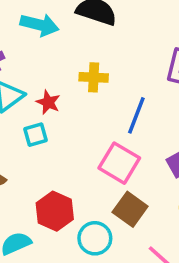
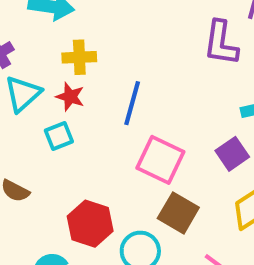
yellow cross: (94, 77) -> (79, 57), moved
blue line: (136, 115) -> (132, 103), moved

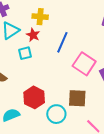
pink square: (160, 160) -> (84, 64), moved
brown square: (178, 213) -> (77, 98), turned -36

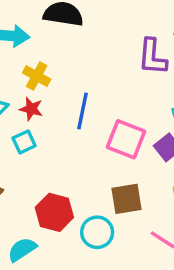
yellow cross: (40, 17) -> (37, 76), turned 35

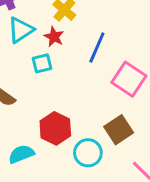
brown square: (126, 199) -> (119, 130), turned -36

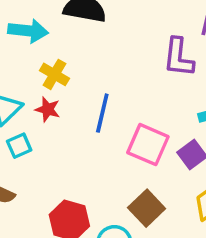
cyan square: (42, 63) -> (19, 146), moved

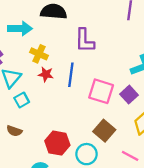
purple L-shape: (179, 57) -> (85, 41), moved
red star: (48, 109) -> (46, 74), moved

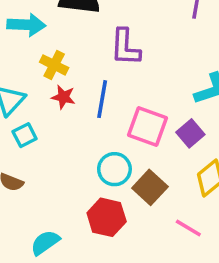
red hexagon: (57, 143) -> (107, 217), moved
cyan circle: (87, 154) -> (114, 169), moved

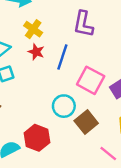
red hexagon: (107, 217) -> (37, 138), moved

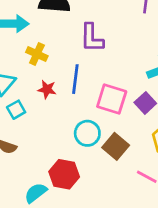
red star: (36, 52) -> (47, 89), moved

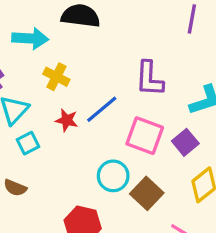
purple L-shape: (92, 38) -> (149, 79), moved
blue line: (75, 79) -> (102, 109), turned 40

